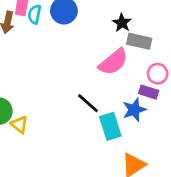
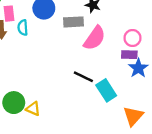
cyan semicircle: (35, 14) -> (23, 28), moved
gray rectangle: (139, 41) -> (74, 22), moved
blue star: (134, 110) -> (138, 68), moved

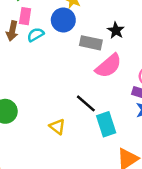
cyan semicircle: (23, 28) -> (36, 35), turned 49
yellow triangle: (33, 109) -> (57, 127), moved

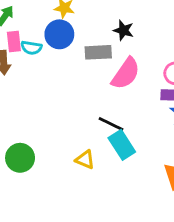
cyan semicircle: (36, 35) -> (31, 48), moved, turned -126
cyan rectangle: (106, 124) -> (122, 145), moved

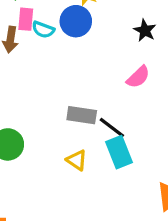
gray rectangle: (98, 52) -> (82, 115), moved
pink semicircle: (126, 74) -> (138, 77), size x0.7

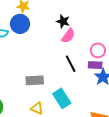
pink semicircle: (138, 77) -> (68, 36), moved
black line: (112, 128) -> (71, 64), moved, turned 36

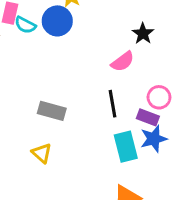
black star: (63, 21) -> (143, 34), moved
cyan rectangle: (62, 98) -> (126, 147), moved

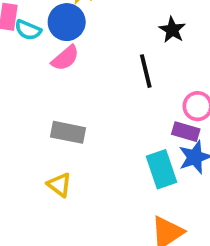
pink semicircle: (123, 62) -> (65, 58), moved
black line: (112, 104) -> (146, 71), moved

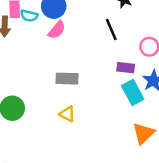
purple rectangle: (186, 132) -> (126, 68), moved

